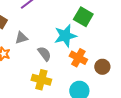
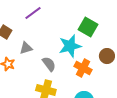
brown circle: (102, 67) -> (107, 56), moved

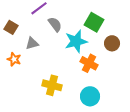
brown circle: (107, 56) -> (112, 43), moved
gray semicircle: (49, 64) -> (55, 24), moved

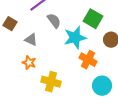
gray triangle: (32, 43) -> (31, 40), turned 40
orange star: (14, 59) -> (29, 63), moved
cyan circle: (90, 96) -> (102, 86), moved

